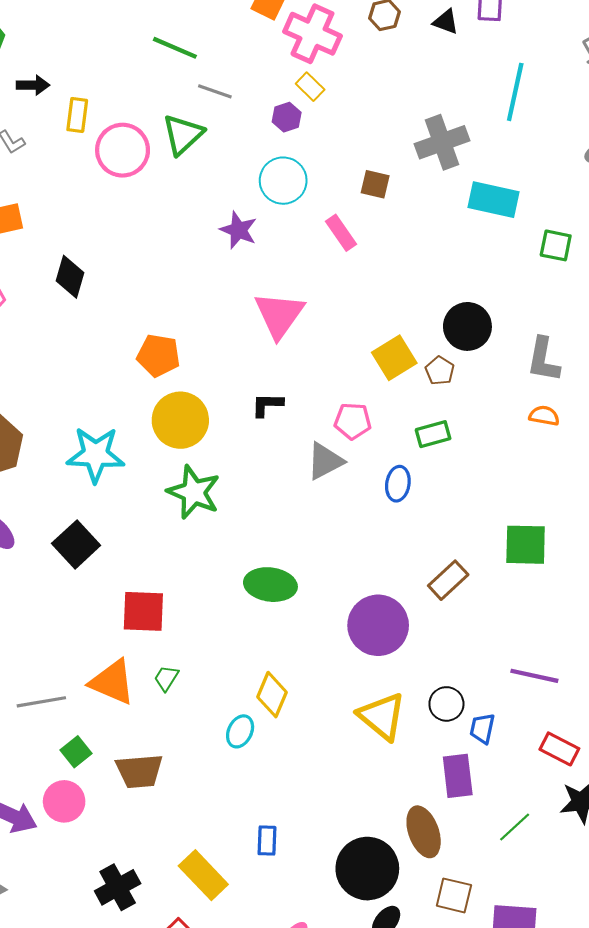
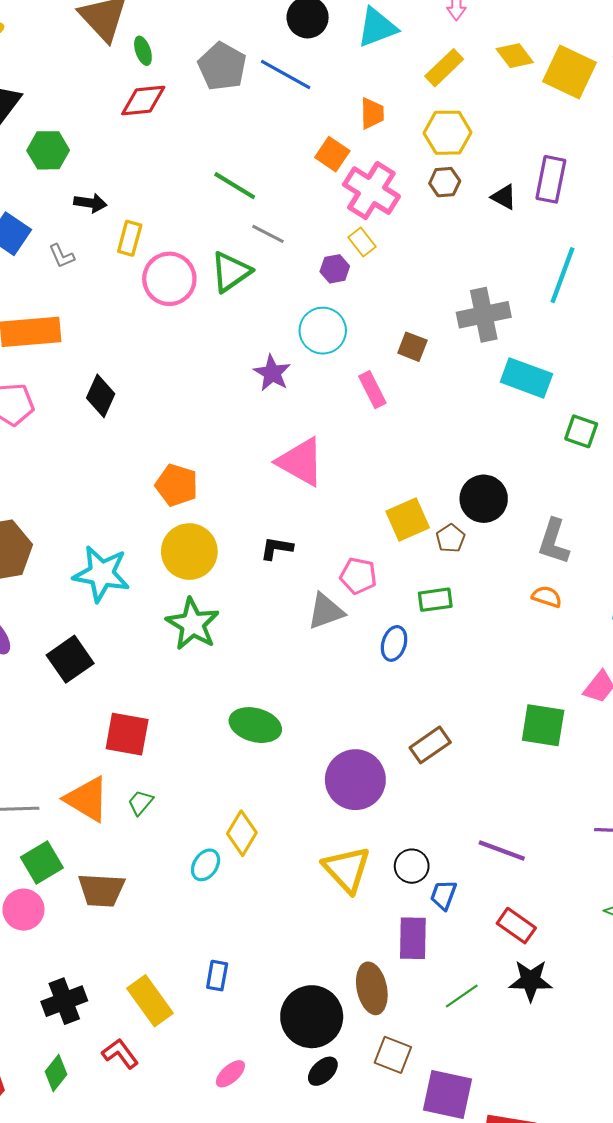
pink triangle: (279, 315) -> (301, 462), turned -44
green square: (526, 545) -> (543, 725), moved
green square: (76, 752) -> (42, 863), size x1.4

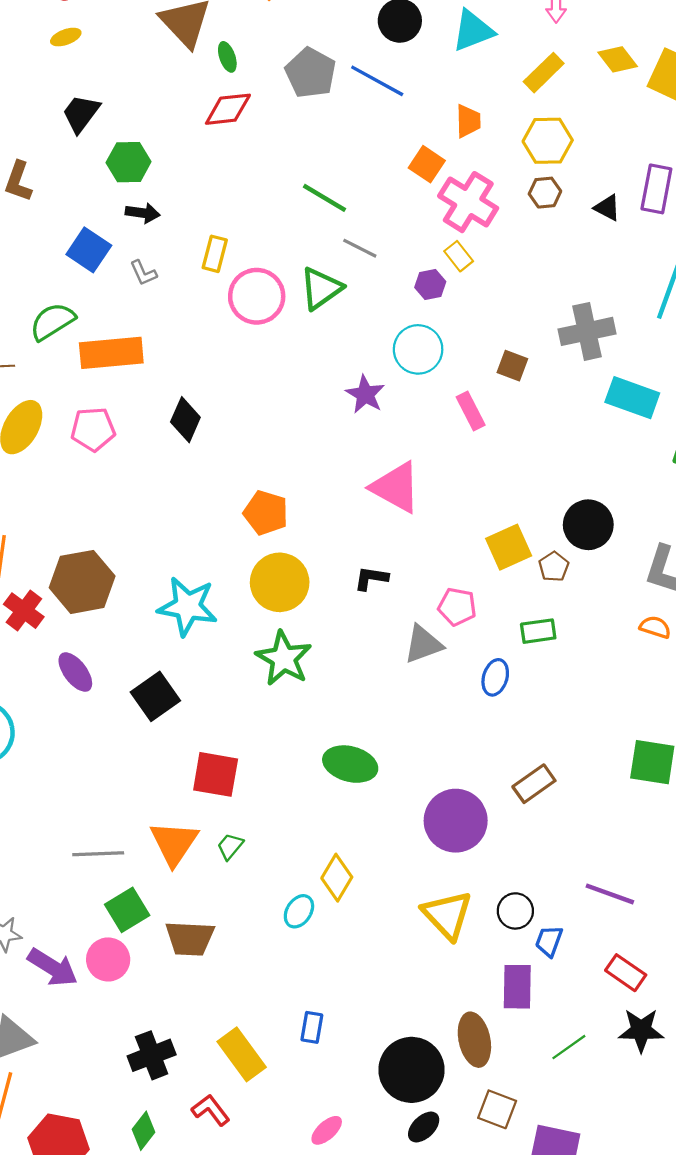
black arrow: (90, 203) -> (143, 213), moved
orange triangle: (87, 799) -> (174, 843), turned 33

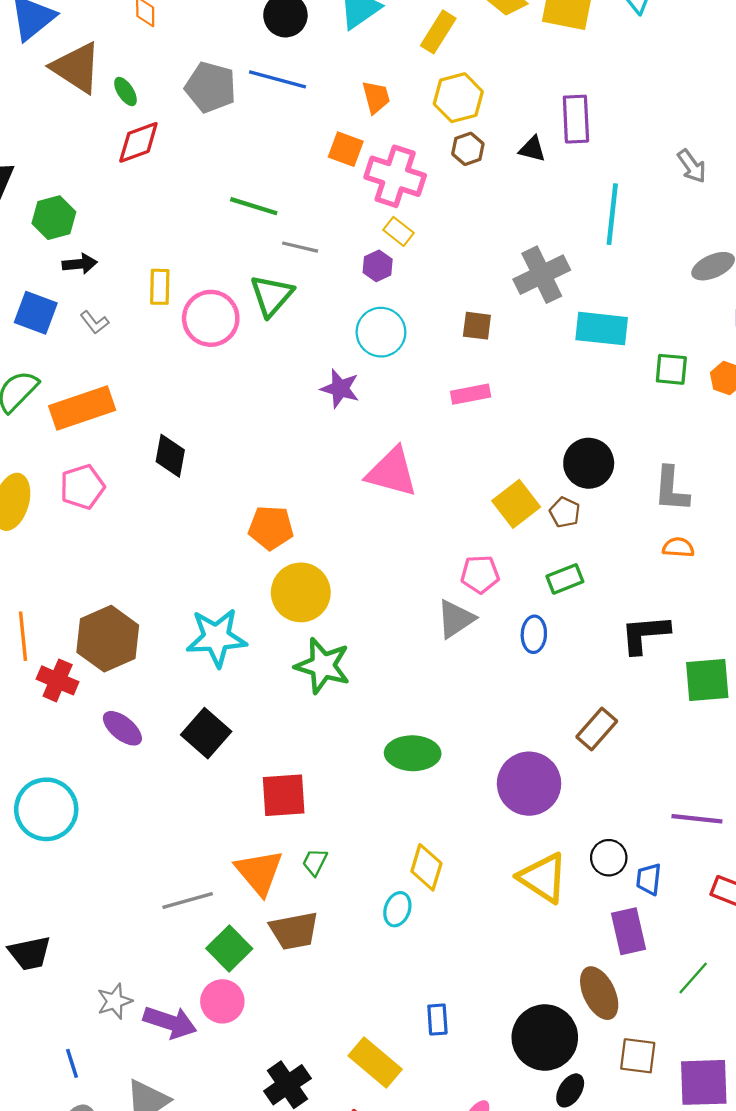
pink rectangle: (471, 411) -> (471, 394), moved, turned -60
black L-shape: (371, 578) -> (645, 634), moved, size x1.5
brown trapezoid: (190, 938) -> (294, 931), moved

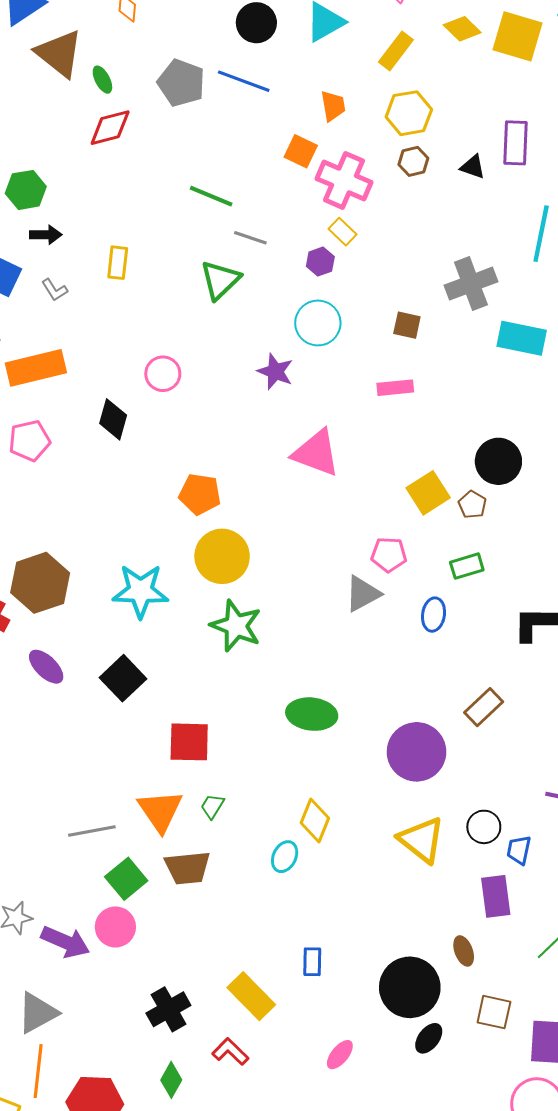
pink circle: (211, 318) -> (163, 374), moved, size x0.7
brown ellipse: (599, 993) -> (464, 951), size x0.6

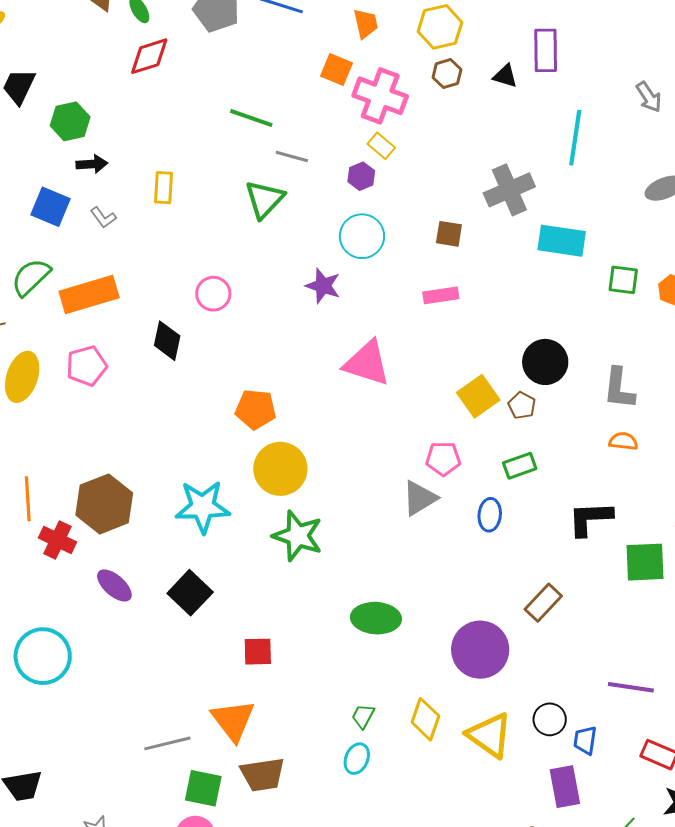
red square: (189, 742) -> (258, 652), size x0.7
green trapezoid: (212, 806) -> (363, 716), moved
yellow diamond: (315, 820) -> (425, 719), moved
green square: (126, 879) -> (203, 788), turned -36

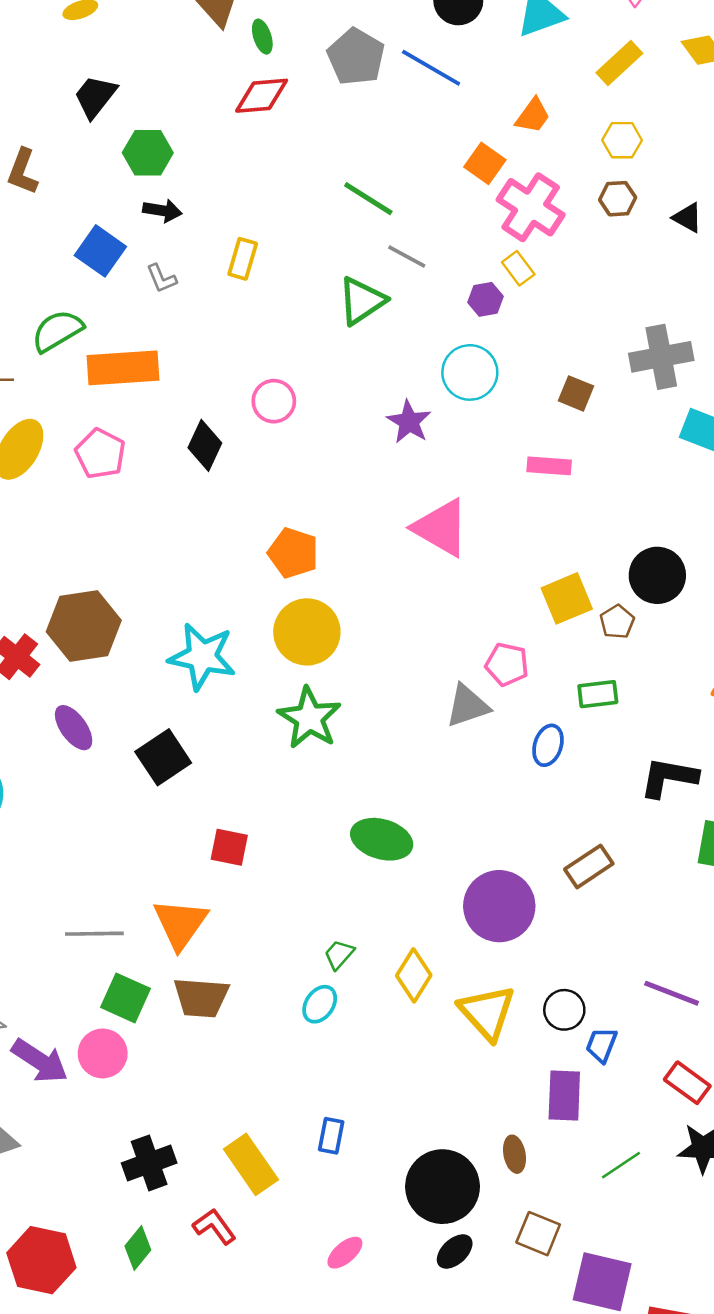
orange trapezoid: (366, 24) -> (533, 116), turned 36
yellow hexagon: (440, 27) -> (622, 140), size x0.7
pink pentagon: (87, 366) -> (100, 454), turned 30

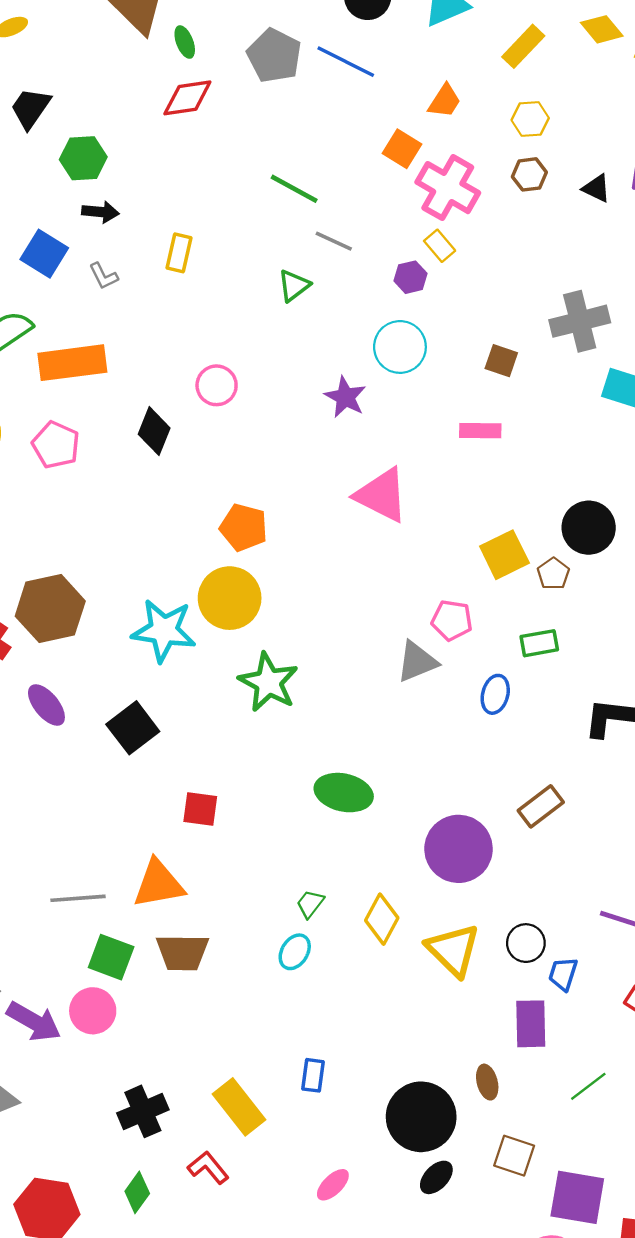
green triangle: (362, 301) -> (294, 286), size x0.7
yellow circle: (307, 632) -> (230, 598), moved
orange triangle: (180, 924) -> (159, 884), turned 48

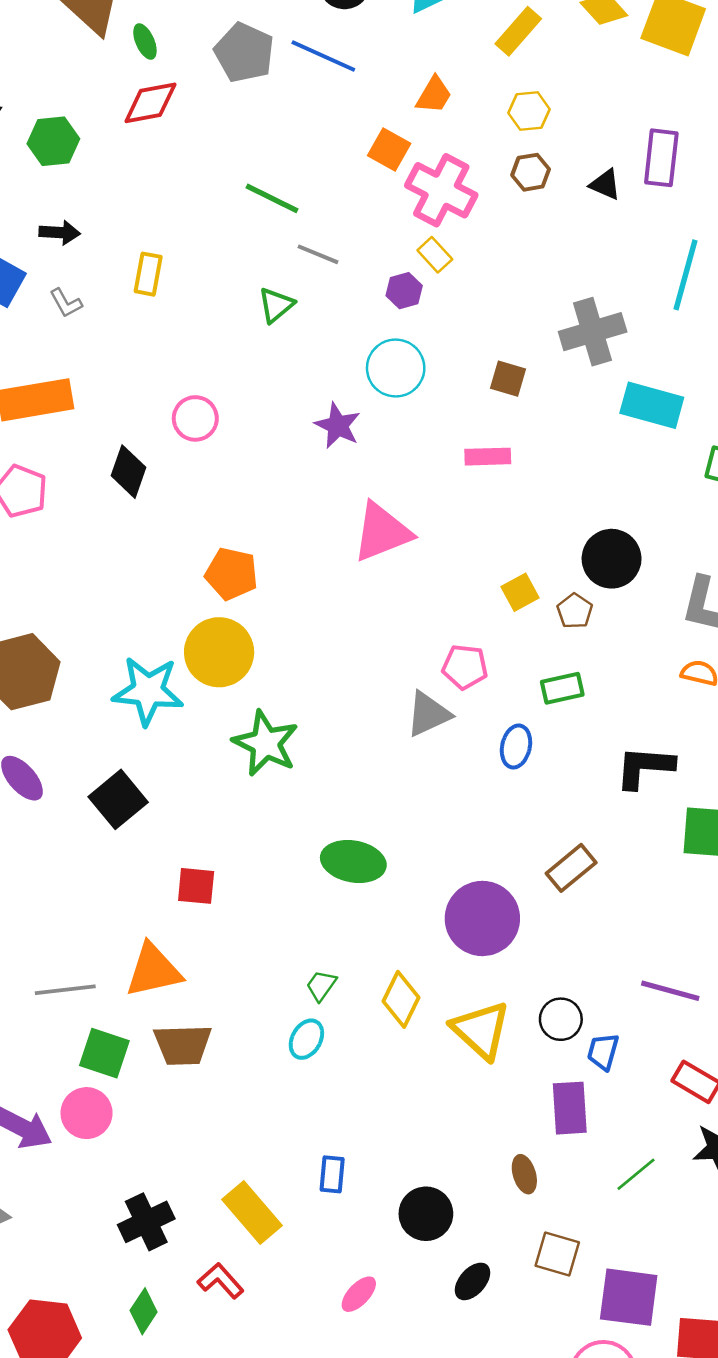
green hexagon: (83, 158) -> (53, 141), moved
pink triangle: (382, 495) -> (382, 532), turned -46
yellow square: (504, 555) -> (520, 592), size x0.7
black circle: (421, 1117) -> (426, 1214), moved, size x0.7

